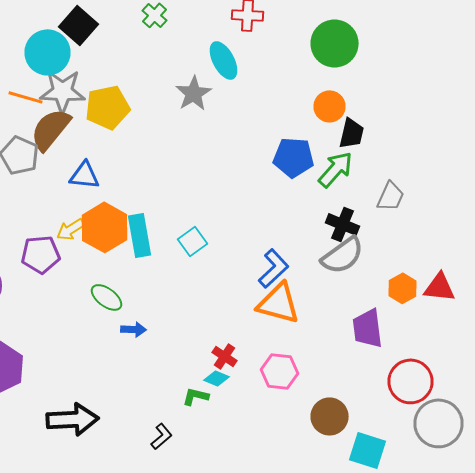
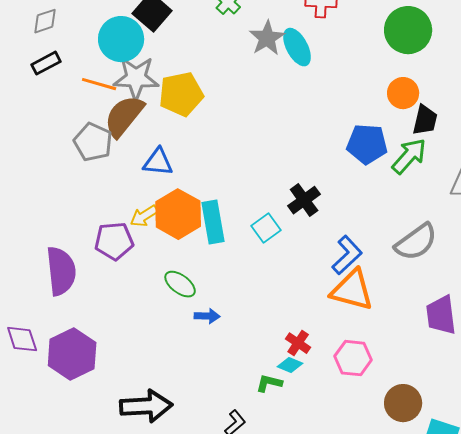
gray star: (194, 93) -> (267, 38), moved
black cross: (342, 224) -> (304, 200), moved, turned 32

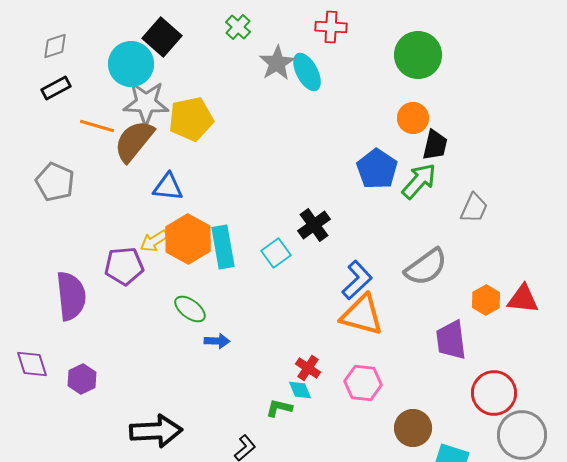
orange line: (99, 84) -> (97, 126), moved
gray pentagon: (93, 142) -> (55, 182), moved
blue pentagon: (367, 144) -> (377, 169), turned 30
purple hexagon: (72, 354) -> (82, 379), size x0.6
cyan diamond: (290, 365) -> (300, 390), turned 45

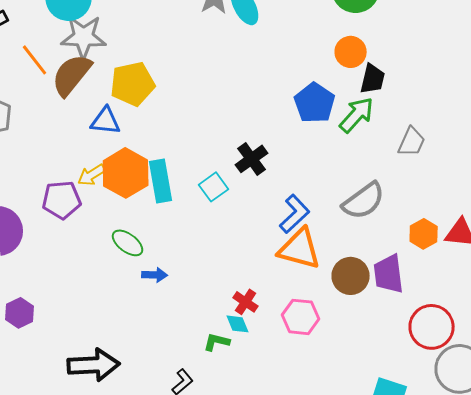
yellow pentagon: (191, 119) -> (133, 84), moved
orange line: (97, 126) -> (35, 60), turned 36
brown circle: (413, 428) -> (351, 276), moved

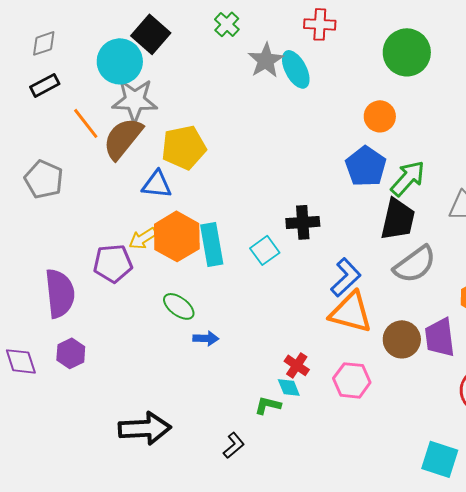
orange circle: (351, 52) -> (380, 116), moved
black trapezoid: (373, 79) -> (398, 219), moved, size x1.4
black cross: (252, 159) -> (303, 222), turned 32
purple hexagon: (20, 313) -> (71, 353), moved

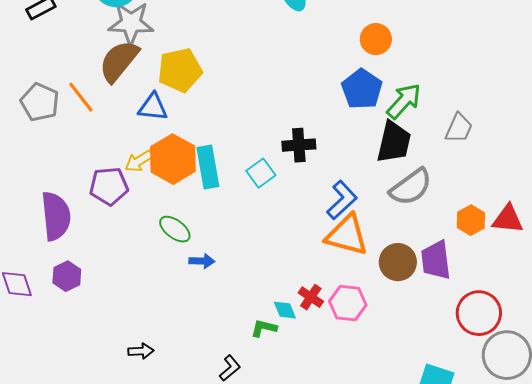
orange line: (86, 123) -> (81, 97), moved
red cross: (297, 365) -> (311, 297), moved
black arrow: (145, 428) -> (141, 351), size x0.5

